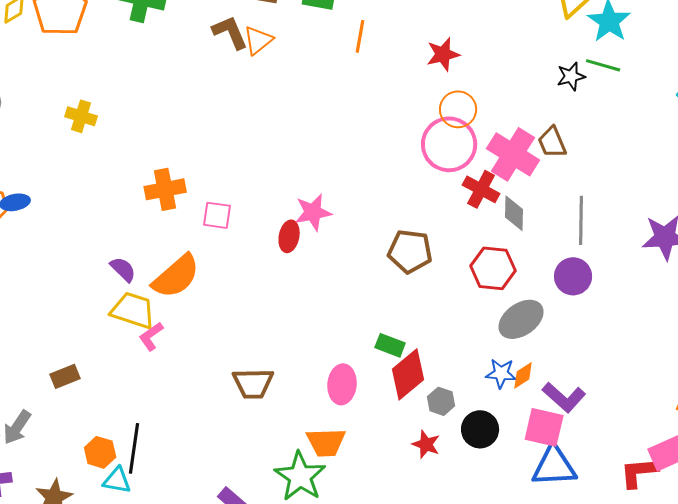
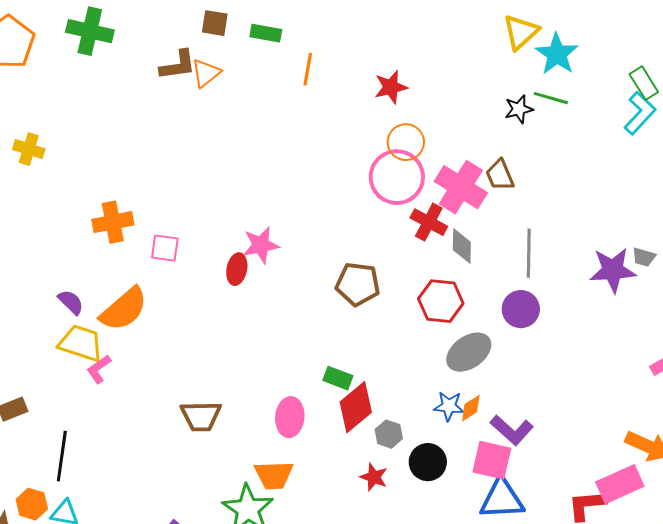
brown L-shape: (230, 32) -> (178, 65), turned 105
black line: (134, 448) -> (62, 456), moved
orange hexagon: (100, 452) -> (32, 504), moved

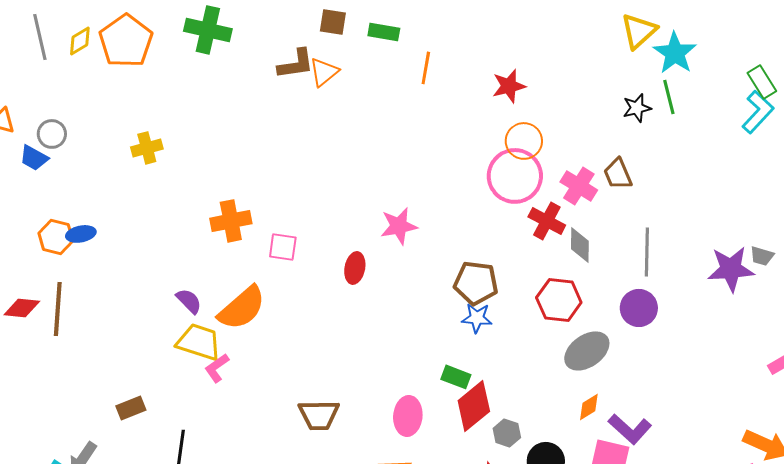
green line: (551, 98) -> (669, 97), turned 60
yellow cross: (29, 149) -> (147, 148), turned -32
pink cross: (461, 187) -> (579, 186), size x0.7
pink star: (261, 245) -> (399, 226), moved
blue star: (449, 406) -> (477, 318), moved

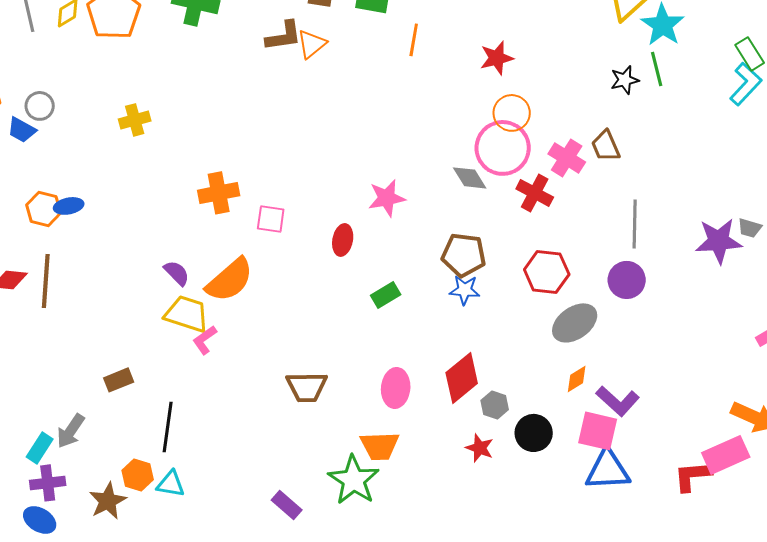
gray diamond: (580, 245) -> (470, 178), moved, turned -33
green rectangle: (456, 377) -> (386, 295), moved, turned -52

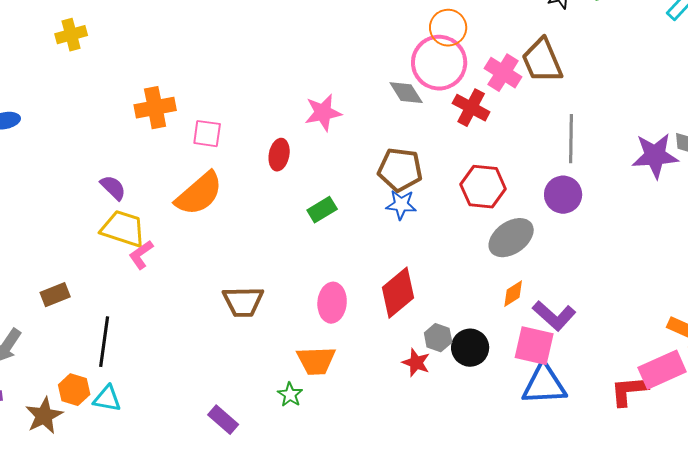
brown trapezoid: (606, 146) -> (542, 61), size x1.4
orange semicircle: (230, 280) -> (199, 194), moved
gray hexagon: (495, 405) -> (438, 338), moved
green star: (354, 480) -> (290, 395), size x0.5

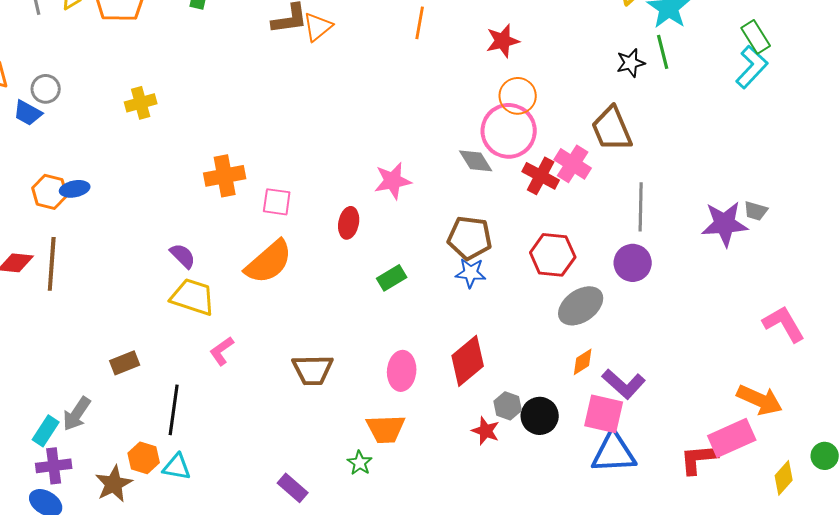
pink cross: (503, 73) -> (573, 164), moved
pink L-shape: (141, 255) -> (222, 351), moved

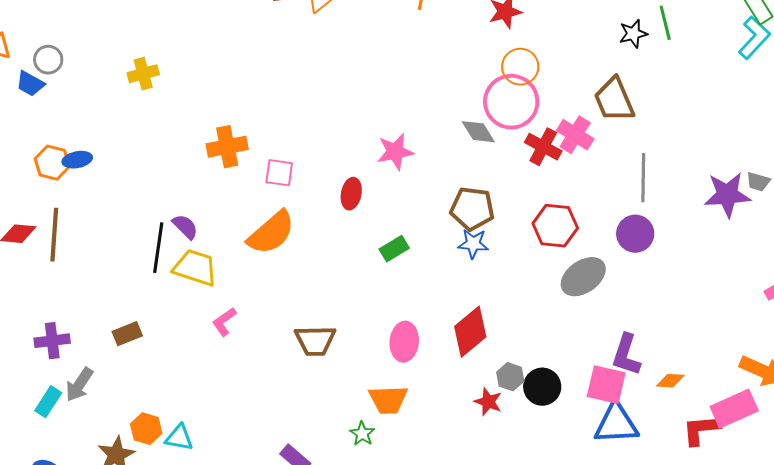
orange diamond: (583, 362) -> (670, 381), moved, turned 36
purple L-shape: (624, 384) -> (626, 355), turned 66
black line: (174, 410) -> (158, 248), moved
purple cross: (54, 466) -> (52, 341), moved

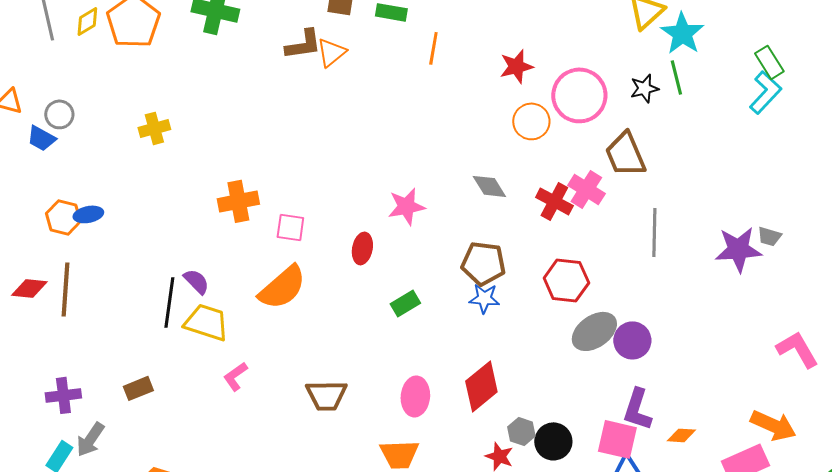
pink circle: (511, 102) -> (579, 95), moved
purple circle: (635, 234) -> (632, 340), moved

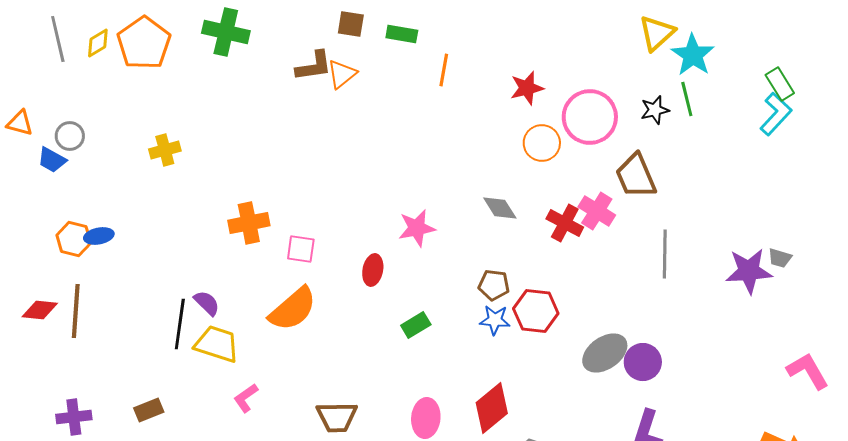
brown pentagon: (483, 263) -> (494, 285), size x0.7
red hexagon: (566, 280) -> (536, 311), moved

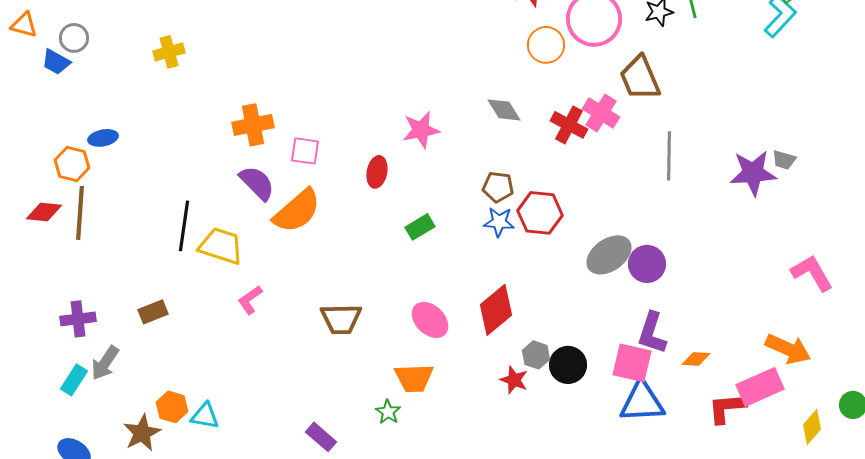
orange hexagon: (74, 239) -> (72, 164), moved
purple semicircle: (207, 303) -> (257, 183), moved, size x1.4
pink ellipse: (426, 418) -> (430, 320), turned -51

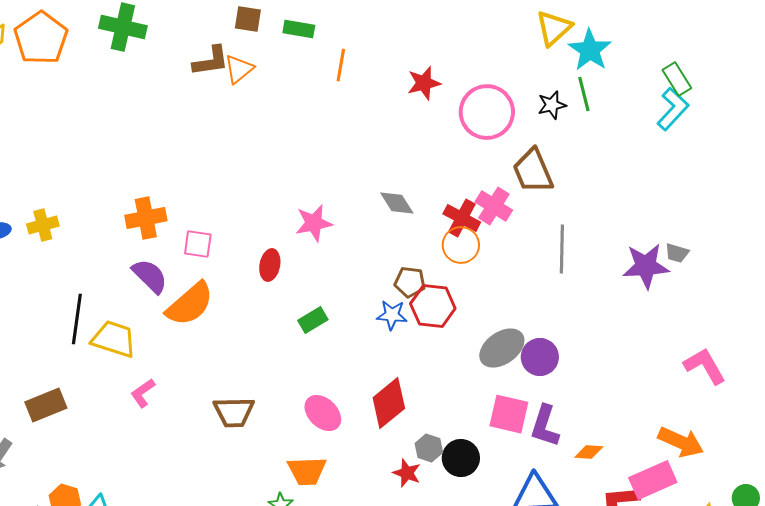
orange circle: (546, 45) -> (461, 245), moved
yellow cross: (169, 52) -> (43, 225), moved
brown pentagon: (498, 187) -> (410, 282), moved
brown rectangle: (153, 312) -> (46, 405), size x1.4
pink square: (632, 363) -> (509, 414), moved

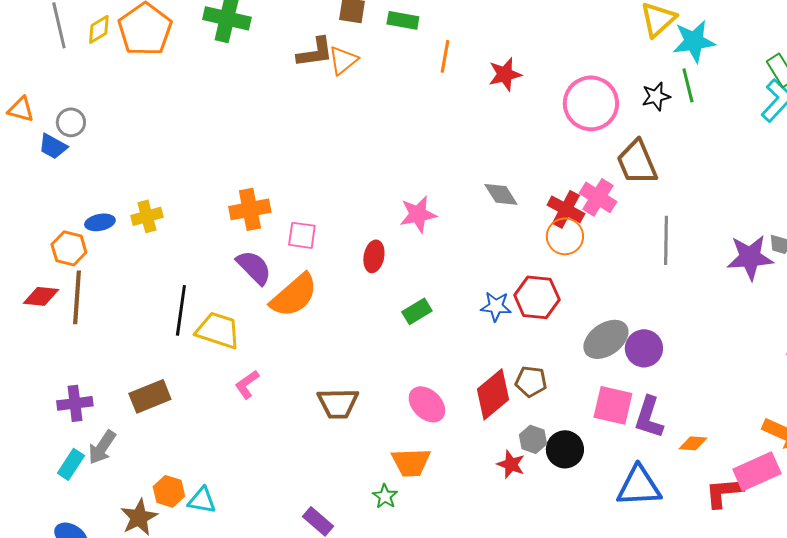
cyan star: (590, 50) -> (694, 41), turned 30
red star: (424, 83) -> (505, 74), moved
brown pentagon: (410, 282) -> (531, 381), moved

